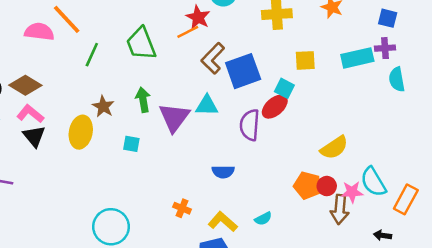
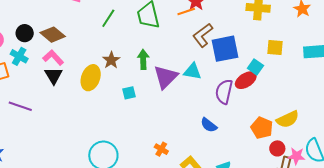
cyan square: (131, 144) -> (129, 93), turned -32
blue semicircle: (223, 172) -> (209, 125), moved, turned 30
orange pentagon: (307, 185) -> (262, 128), moved

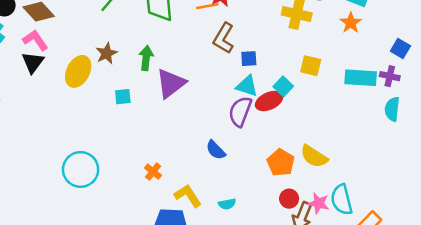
brown L-shape: (203, 35) -> (224, 38), turned -30
blue square: (225, 49) -> (249, 59), size x0.5
cyan triangle: (193, 71) -> (247, 86), moved
yellow semicircle: (288, 119) -> (314, 156), turned 50
red circle: (277, 148) -> (289, 199), moved

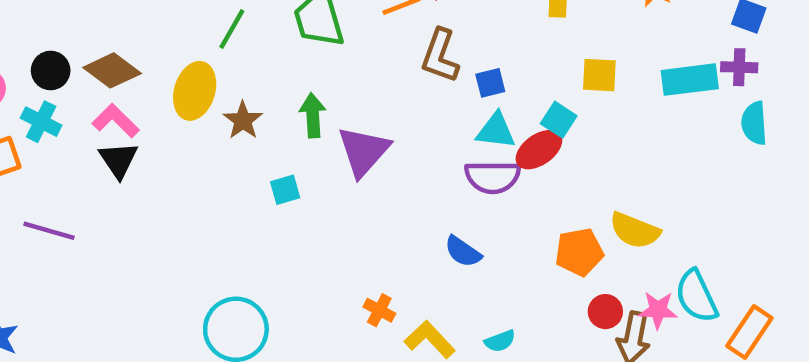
yellow ellipse: (78, 71) -> (195, 91), moved
purple semicircle: (240, 111) -> (493, 177), turned -100
orange pentagon: (281, 163) -> (579, 252), turned -30
orange cross: (153, 172) -> (379, 310), moved

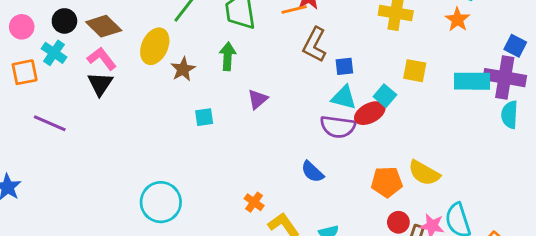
purple cross: (739, 67) -> (505, 78), size x1.8
green arrow: (313, 115) -> (228, 56), moved
purple triangle: (364, 151) -> (258, 99), size x0.6

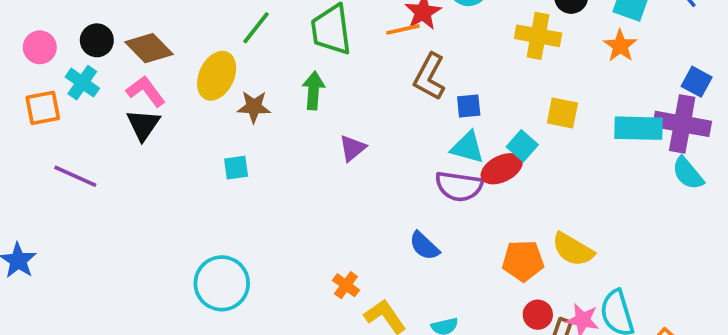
brown star: (183, 69) -> (254, 107), turned 30
cyan semicircle: (510, 115) -> (688, 173), turned -44
cyan square: (204, 117) -> (236, 168), moved

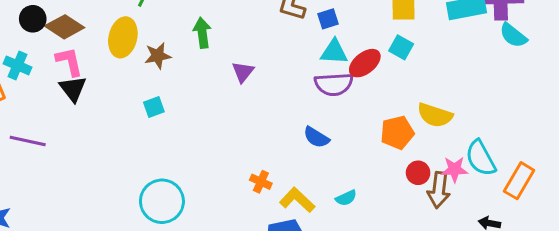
black circle: (97, 40) -> (33, 19), moved
pink L-shape: (146, 91) -> (69, 62), turned 36
cyan square: (522, 146) -> (401, 47), moved

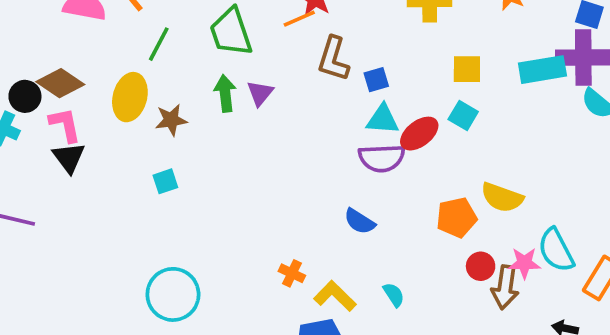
black circle: (33, 19) -> (25, 96), moved
purple triangle: (243, 72) -> (260, 93), moved
cyan semicircle: (346, 198) -> (394, 295), turned -100

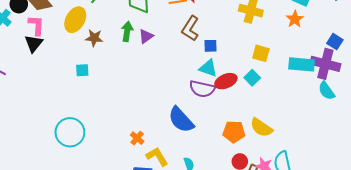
blue semicircle: (360, 221) -> (181, 120), size x1.6

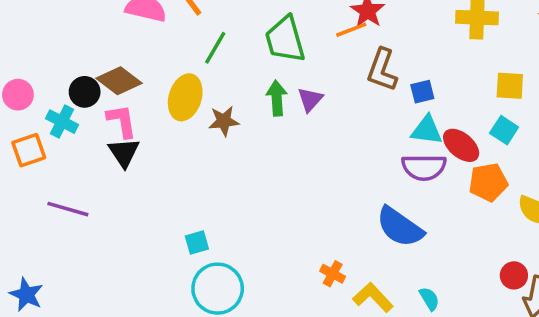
cyan square: (82, 70) -> (197, 243), moved
red ellipse: (226, 81) -> (461, 145), turned 75
orange pentagon: (234, 132) -> (488, 182), moved

